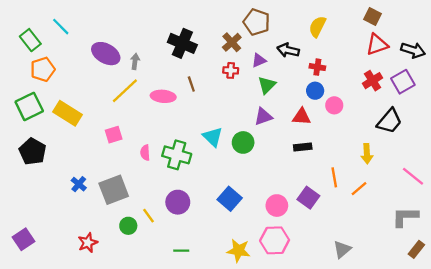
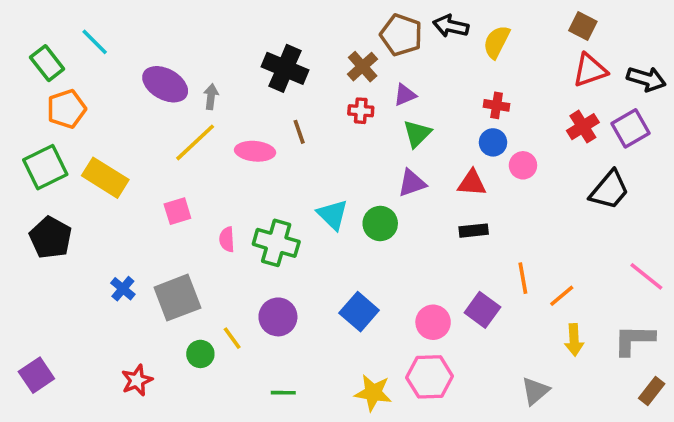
black arrow: (288, 50) -> (451, 26), moved
yellow arrow: (367, 154) -> (574, 340), moved

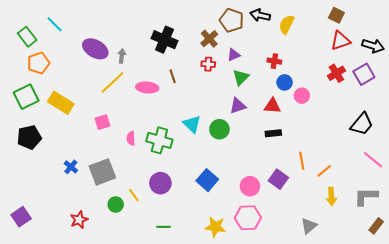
red cross: (497, 105) -> (274, 61), moved
black trapezoid: (609, 190) -> (362, 124), moved
black pentagon: (51, 238) -> (29, 137), turned 30

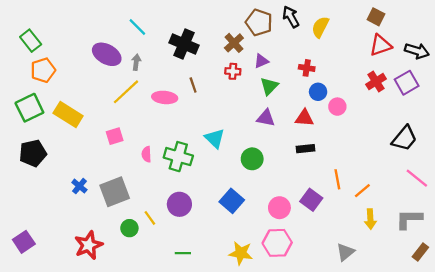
black arrow: (260, 15) -> (291, 17), turned 48
cyan line: (55, 24) -> (137, 27), moved
purple triangle: (238, 106) -> (266, 118), turned 30
green circle: (219, 129) -> (252, 159), moved
red star: (79, 220) -> (89, 245), size x1.4

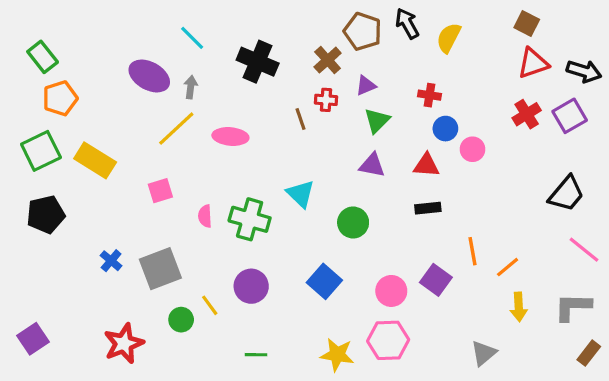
brown line: (193, 85) -> (301, 119), moved

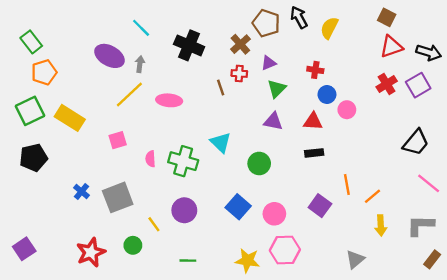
pink circle: (391, 291) -> (274, 214), moved
green circle: (181, 320) -> (133, 245), moved

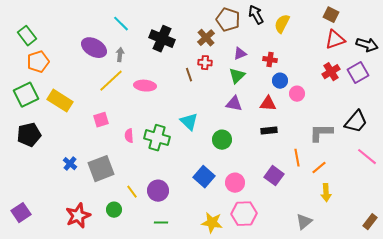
purple triangle: (269, 63) -> (240, 54), moved
purple circle: (184, 210) -> (158, 191), moved
gray L-shape: (421, 225) -> (321, 133), moved

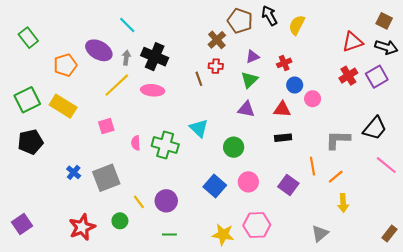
brown square: (331, 15) -> (384, 21), moved
black cross: (162, 39) -> (155, 57), moved
red cross: (270, 60) -> (284, 63), turned -32
orange pentagon: (38, 62) -> (65, 65), moved
pink circle: (235, 183) -> (248, 182), moved

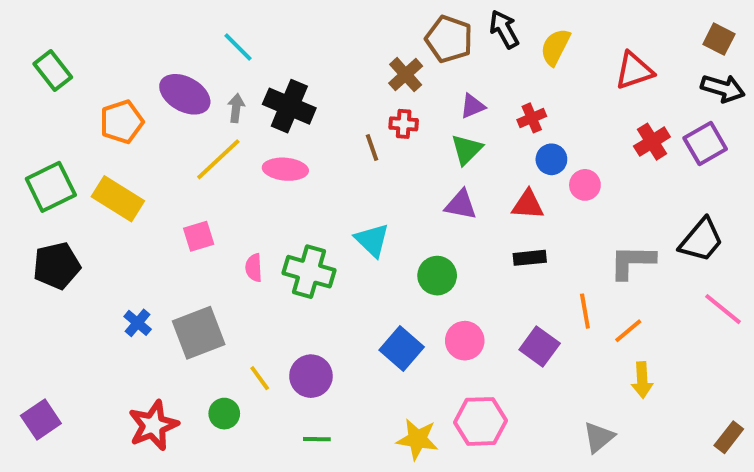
red triangle: (353, 42) -> (634, 71), moved

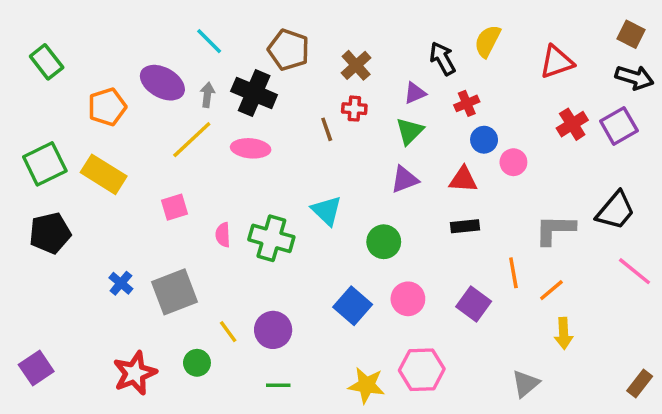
black arrow: (504, 29) -> (443, 58), moved
brown pentagon: (449, 39) -> (289, 50), moved
purple triangle: (461, 205) -> (404, 179), turned -32

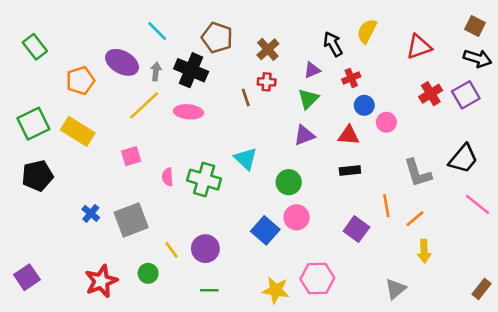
gray L-shape: (555, 230) -> (418, 173), turned -108
pink circle: (408, 299) -> (297, 217), moved

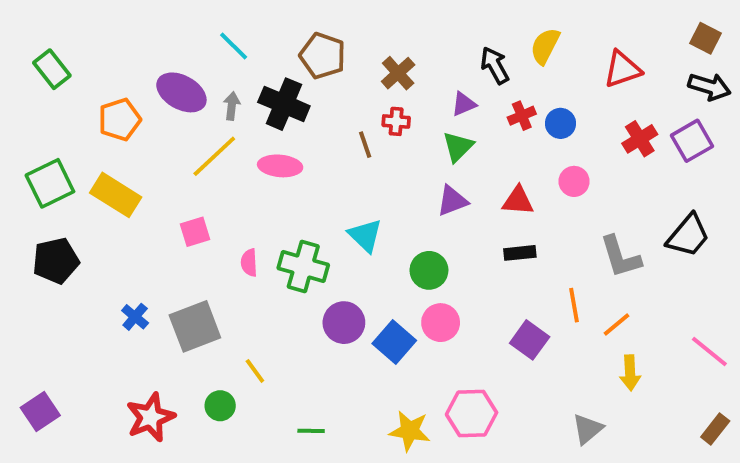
blue circle: (364, 105) -> (560, 123), moved
pink line: (478, 204) -> (709, 352), moved
purple circle: (205, 249) -> (344, 323), moved

